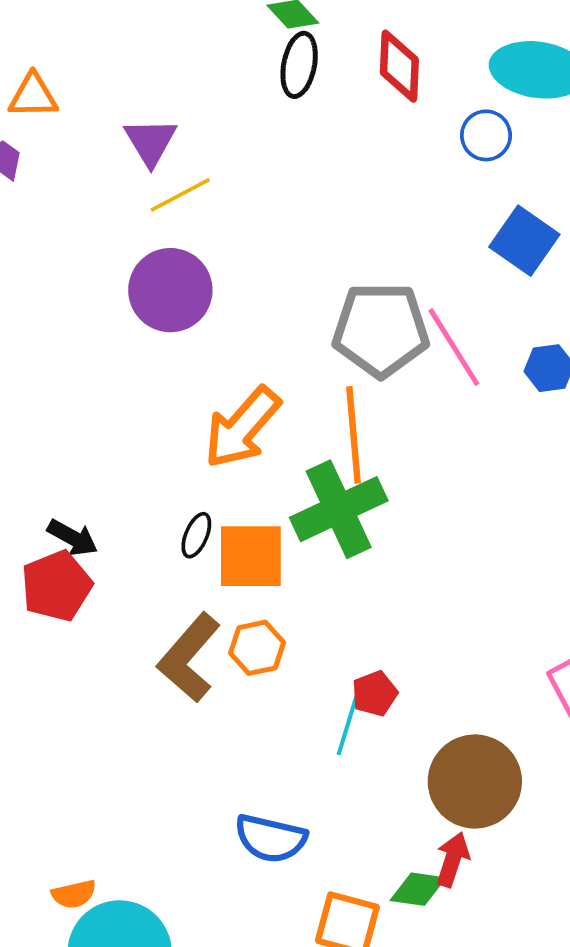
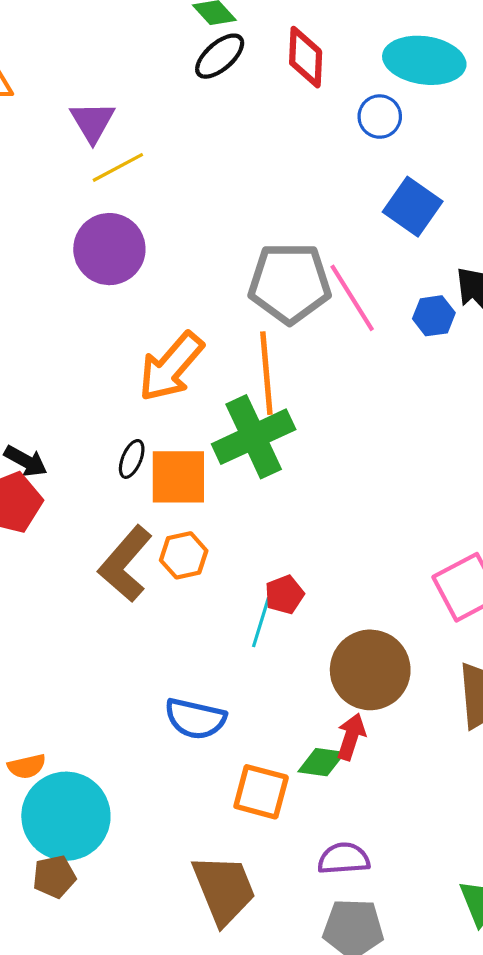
black ellipse: (299, 65) -> (220, 56), turned 38

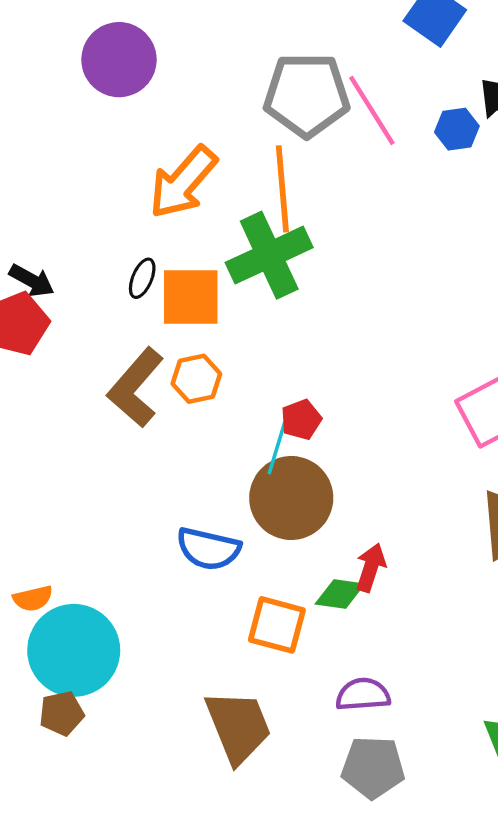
brown circle: (370, 670) -> (291, 498), moved

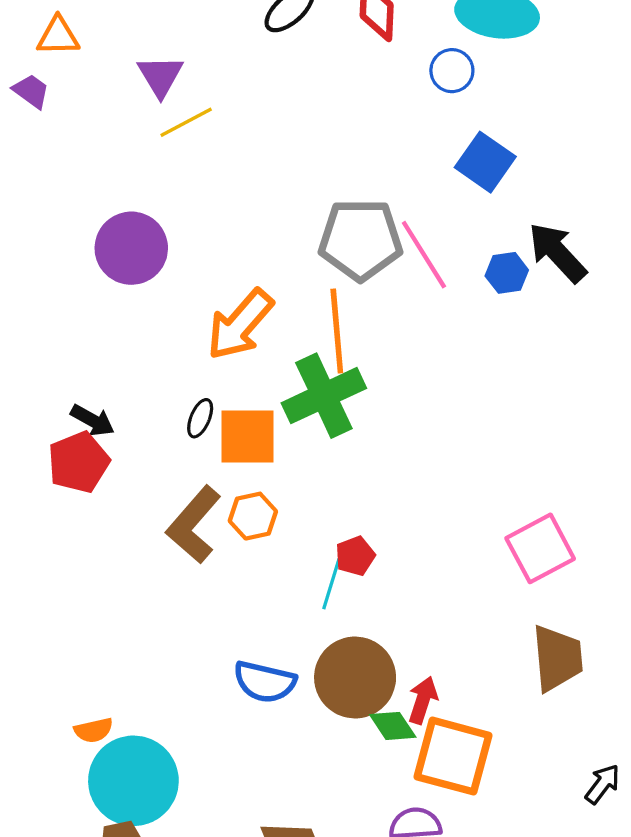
purple circle: (119, 60) -> (131, 248), moved
brown circle: (291, 498) -> (355, 678), moved
green diamond: (340, 594) -> (393, 726), turned 48
orange square: (277, 625) -> (453, 756), moved, size x1.4

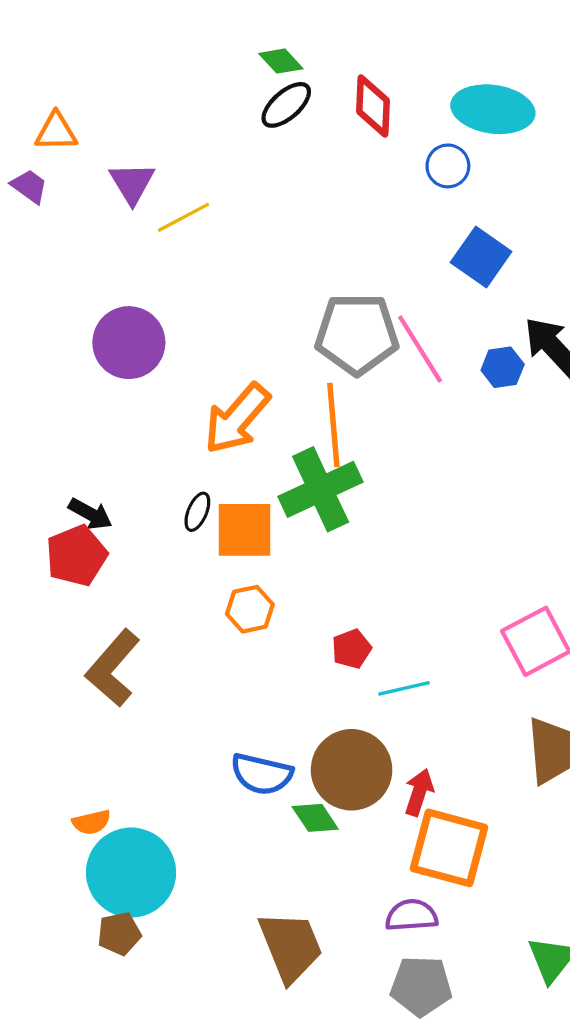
purple triangle: (160, 76) -> (132, 183), moved
brown L-shape: (194, 525) -> (113, 668), moved
cyan line: (331, 584) -> (404, 688), moved, turned 60
green diamond: (393, 726) -> (315, 818), moved

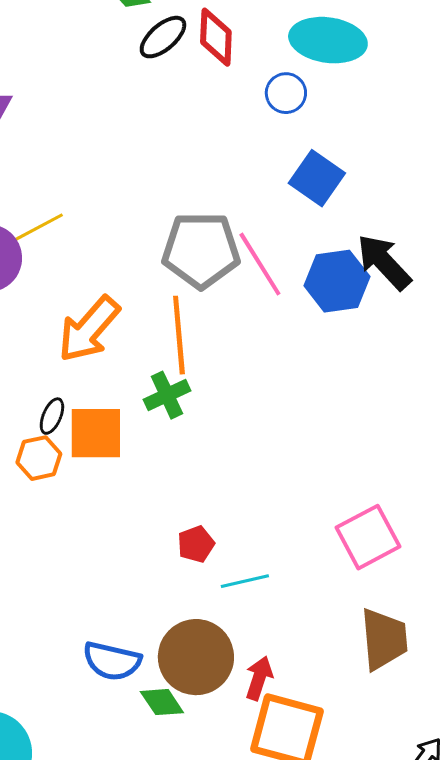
black ellipse: (286, 105) -> (163, 37), moved
yellow line: (183, 217) -> (39, 227), moved
blue hexagon: (503, 367) -> (337, 281), size x1.6
green cross: (321, 489) -> (167, 395), size x0.6
orange hexagon: (250, 609) -> (39, 458), moved

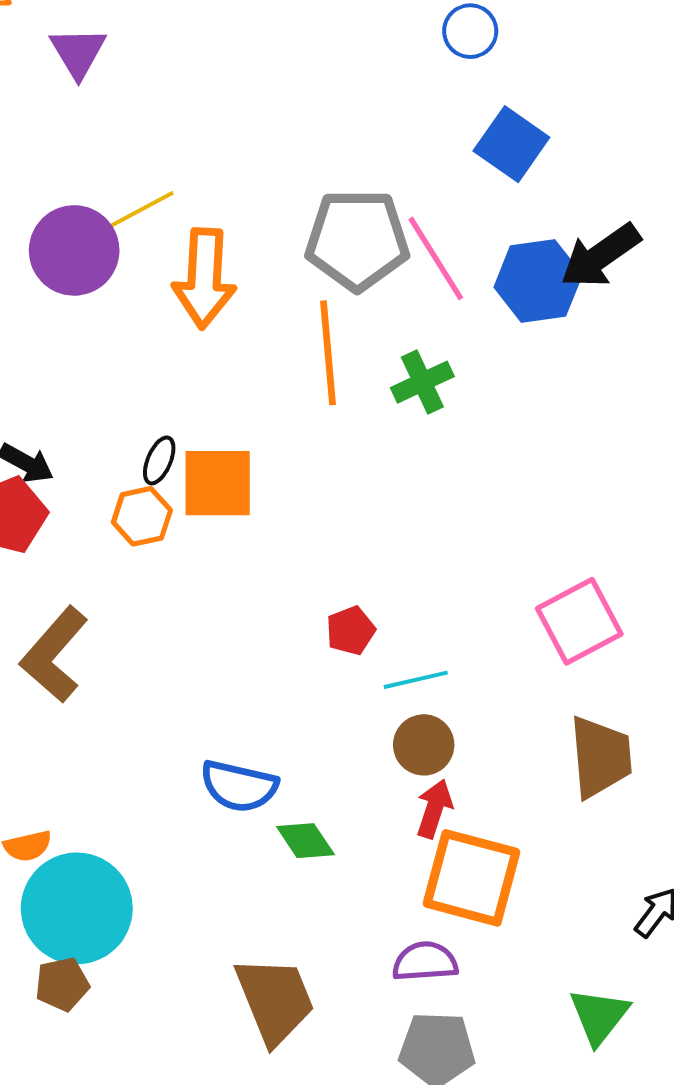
black arrow: (384, 262) -> (600, 256), turned -82
orange arrow: (89, 329) -> (204, 278), moved, turned -38
green cross: (167, 395) -> (422, 382), moved
brown circle: (196, 657) -> (424, 745), moved, size x0.6

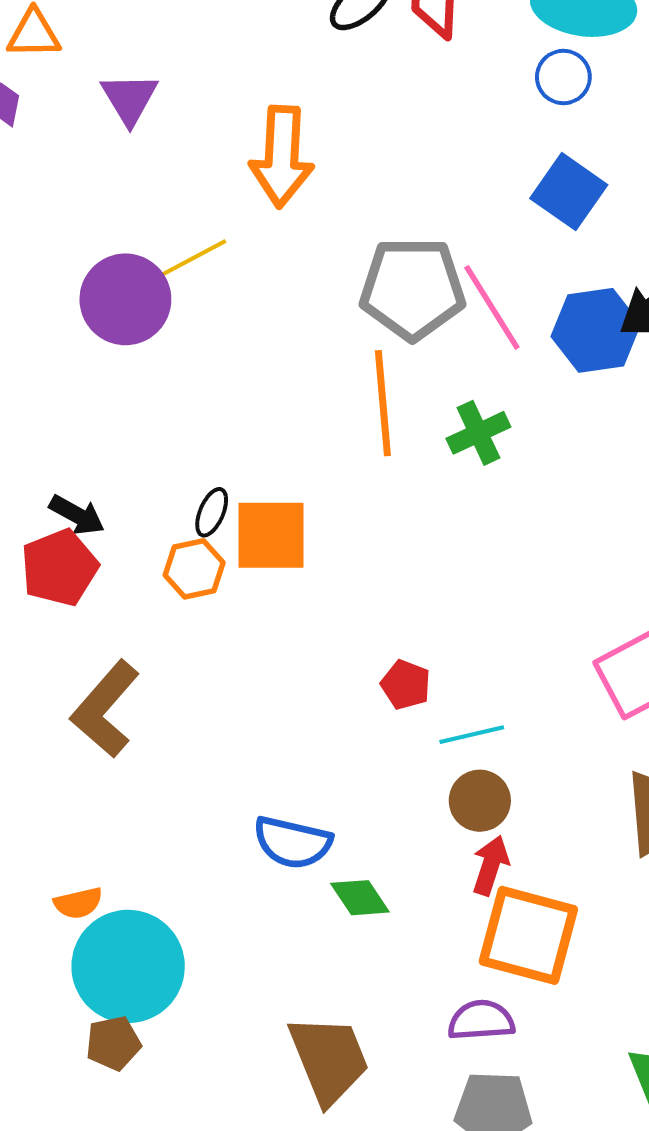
blue circle: (470, 31) -> (563, 77), moved
orange arrow: (204, 278) -> (282, 157), moved
red pentagon: (351, 631) -> (406, 685), turned -30

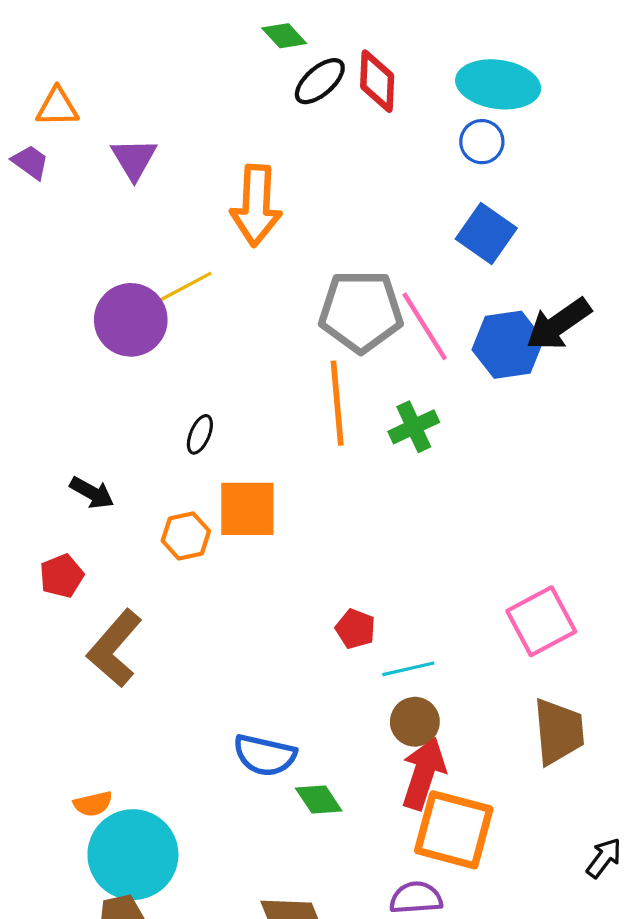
black ellipse: (212, 512) -> (200, 434), moved
red pentagon: (59, 568) -> (62, 576), moved, size x0.7
red arrow: (491, 865) -> (424, 774), size x1.5

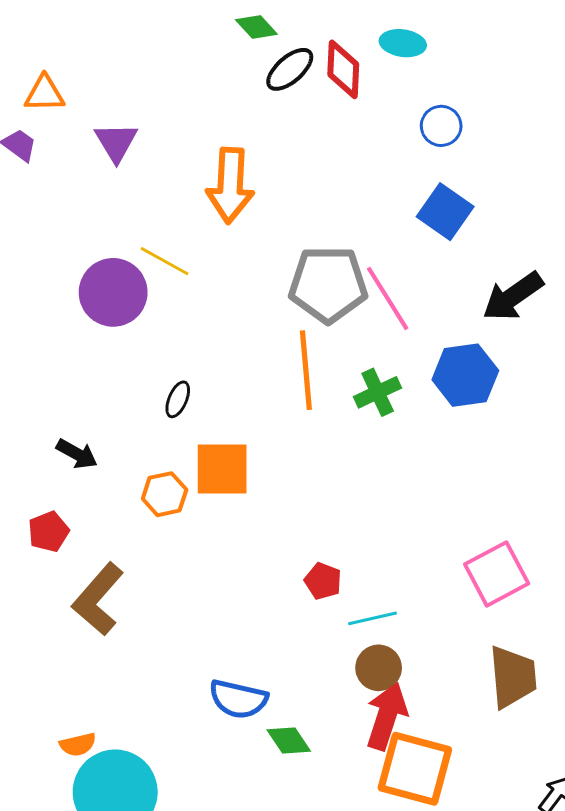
cyan ellipse: (498, 84) -> (403, 43), moved, size x0.6
yellow line: (186, 286) -> (165, 261), turned 57
blue hexagon: (508, 345) -> (465, 375), moved

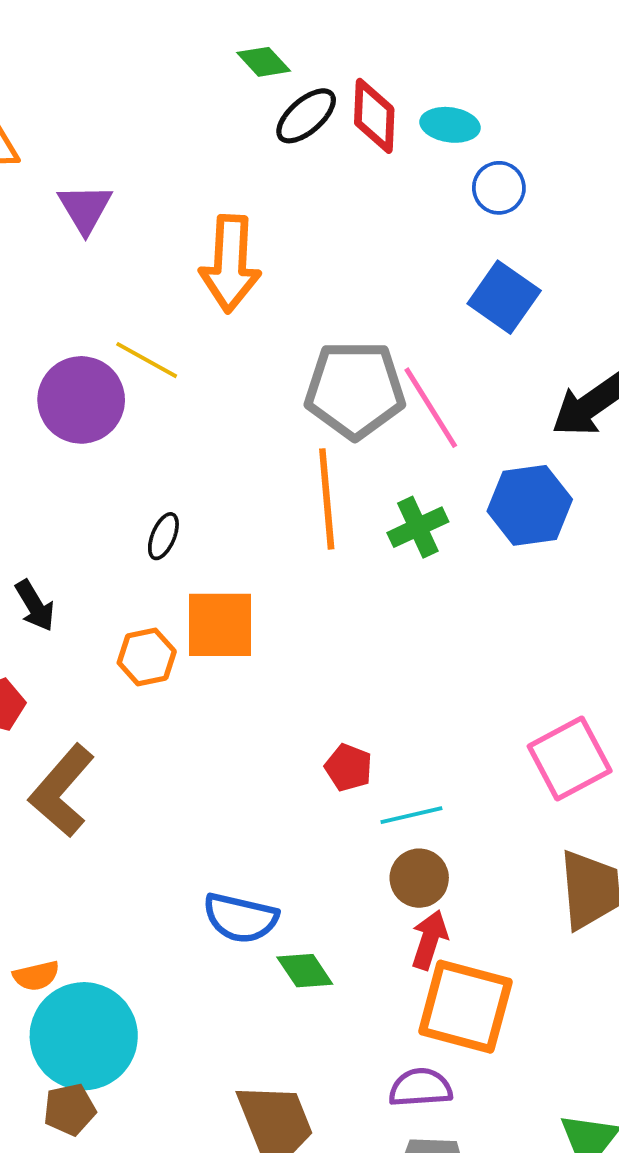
cyan ellipse: (403, 43) -> (450, 125), moved
black arrow: (77, 454) -> (35, 606), turned 30
red arrow: (387, 716) -> (429, 940), size x0.7

